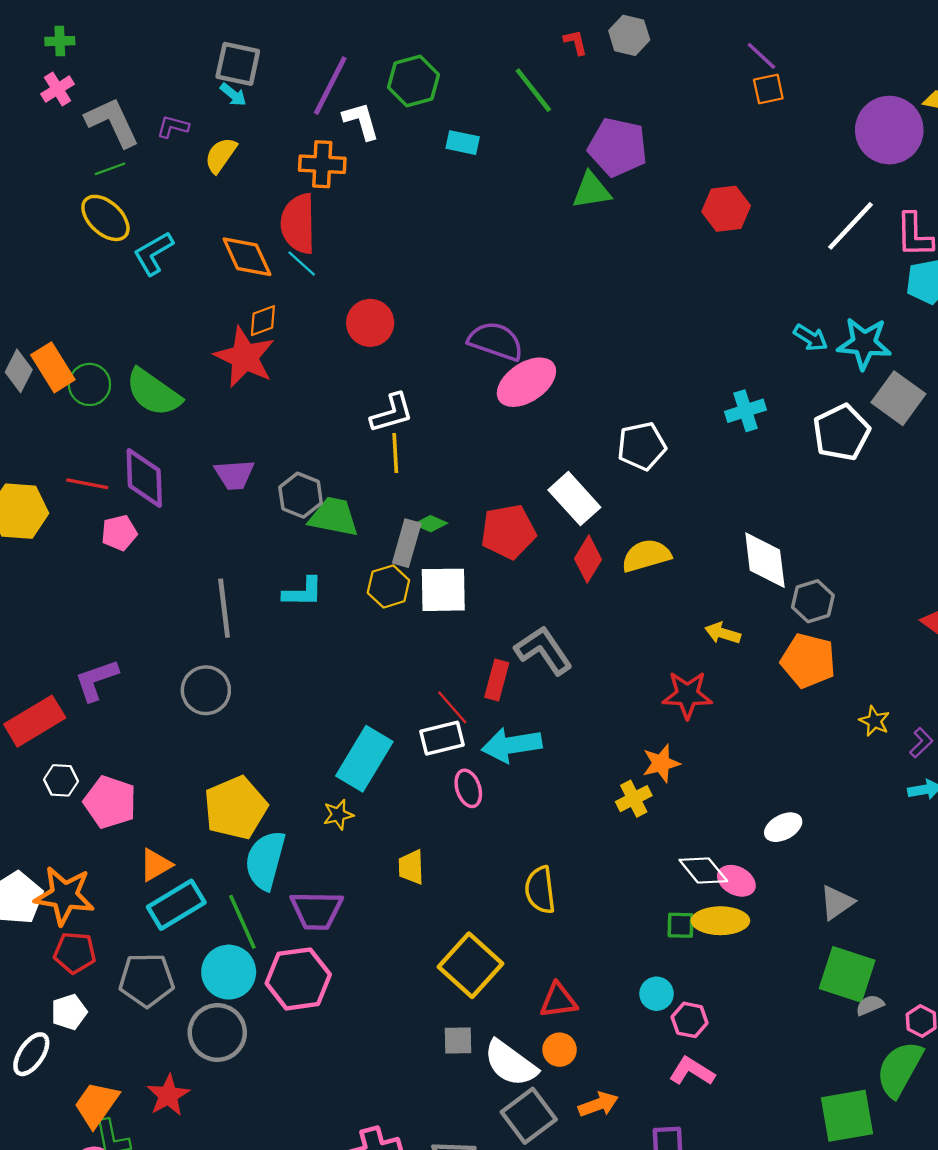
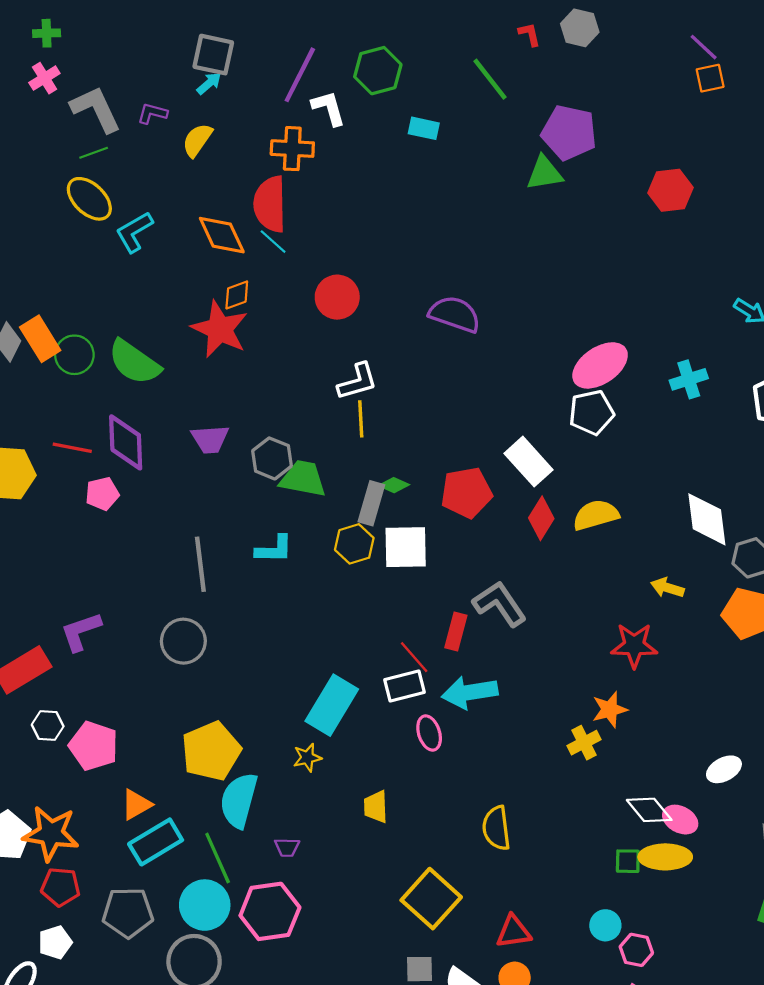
cyan arrow: (233, 95) -> (209, 83), turned -80
pink ellipse: (526, 382) -> (600, 365), moved
purple trapezoid: (317, 910) -> (287, 847), size x0.5

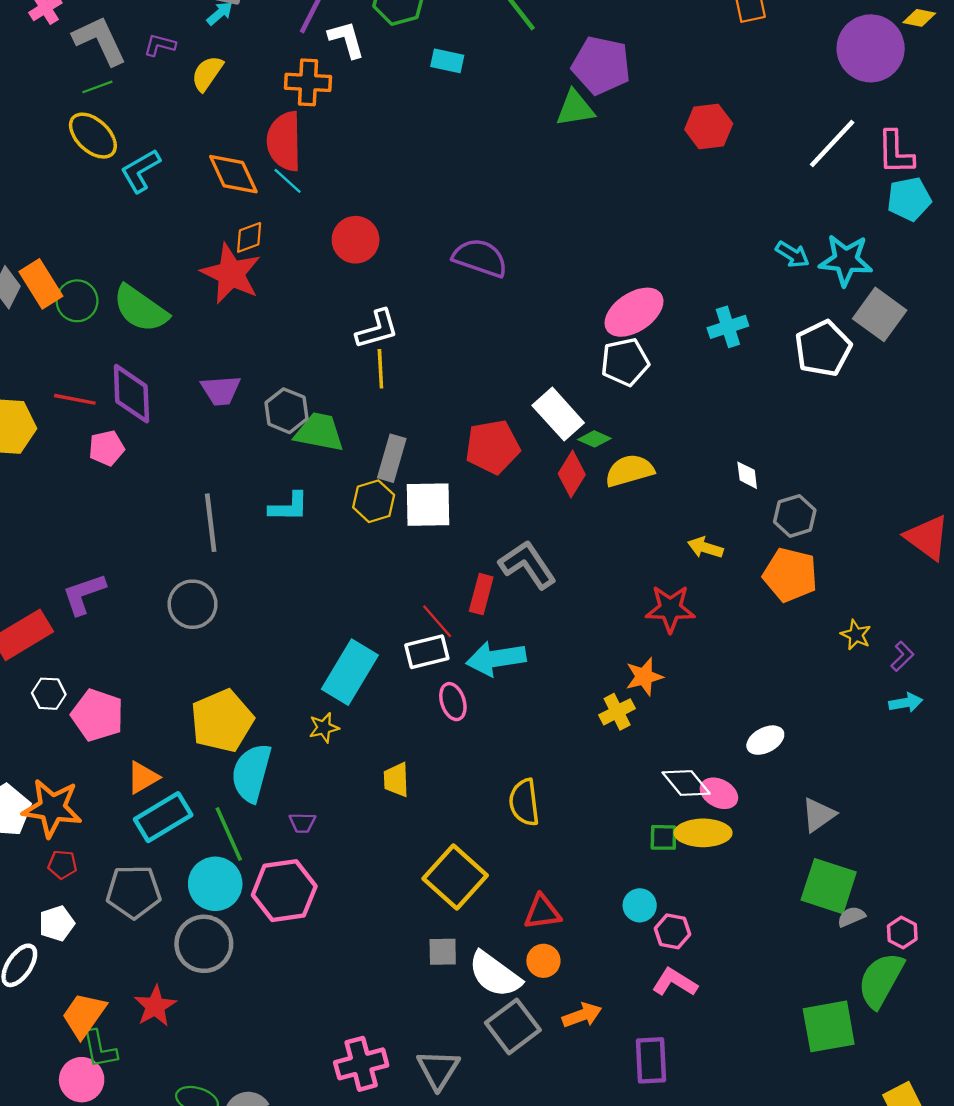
green diamond: (394, 485) -> (594, 439), moved
white diamond: (707, 519) -> (747, 475), size x0.5
red pentagon: (60, 887) -> (62, 865), size x0.7

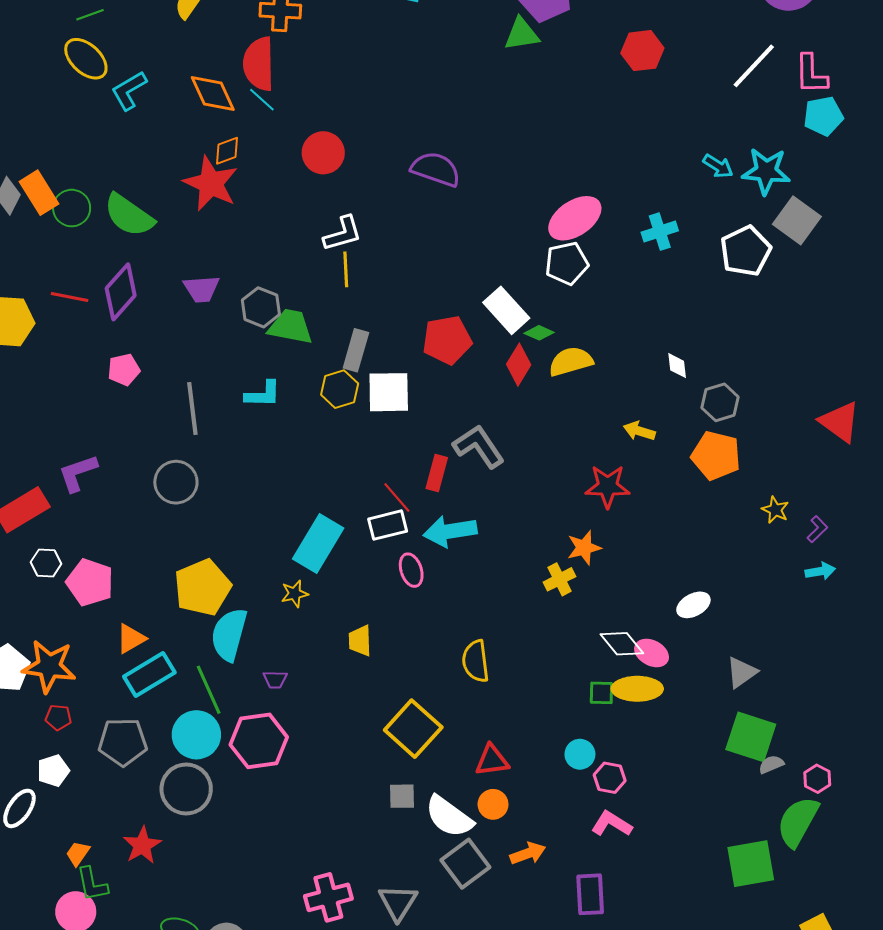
purple diamond: (131, 394) -> (121, 292), turned 44
pink pentagon: (106, 448) -> (124, 370), moved
orange trapezoid: (84, 1015) -> (78, 853), size x0.6

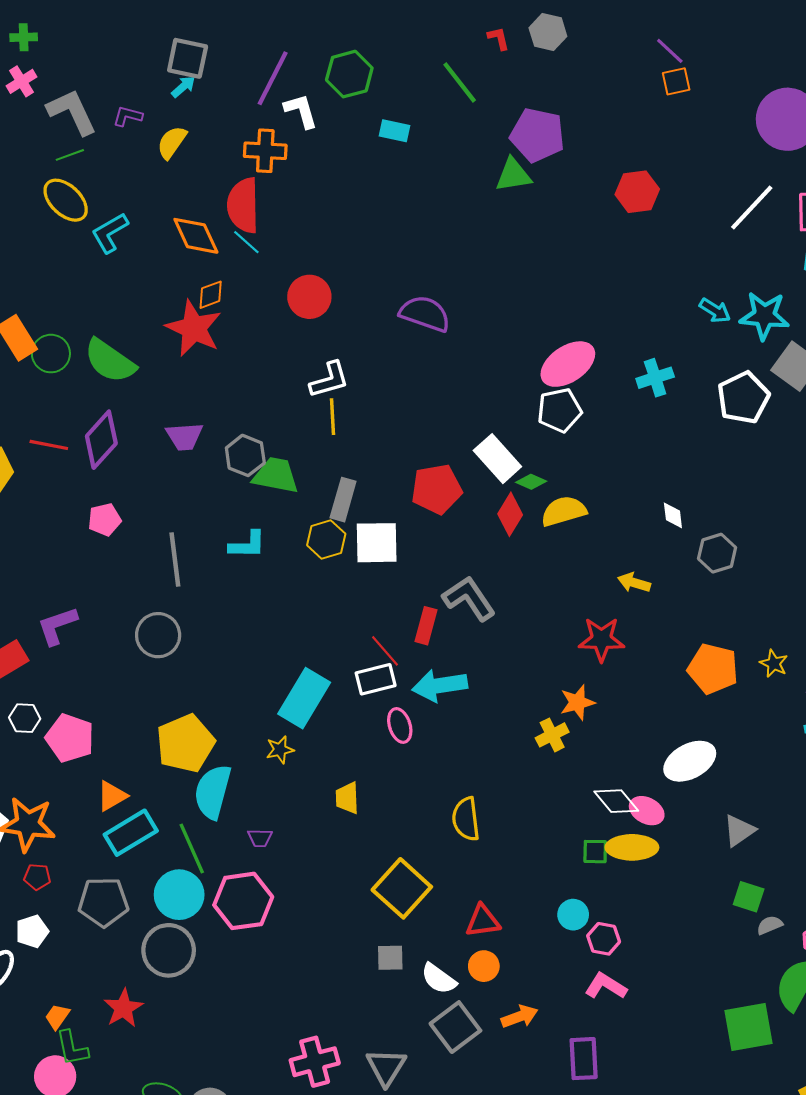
orange pentagon: (716, 456) -> (713, 669), moved
white ellipse: (693, 605) -> (690, 761), size x1.5
green square: (751, 737) -> (749, 897), size x0.6
white semicircle: (449, 817) -> (439, 979), size x0.7

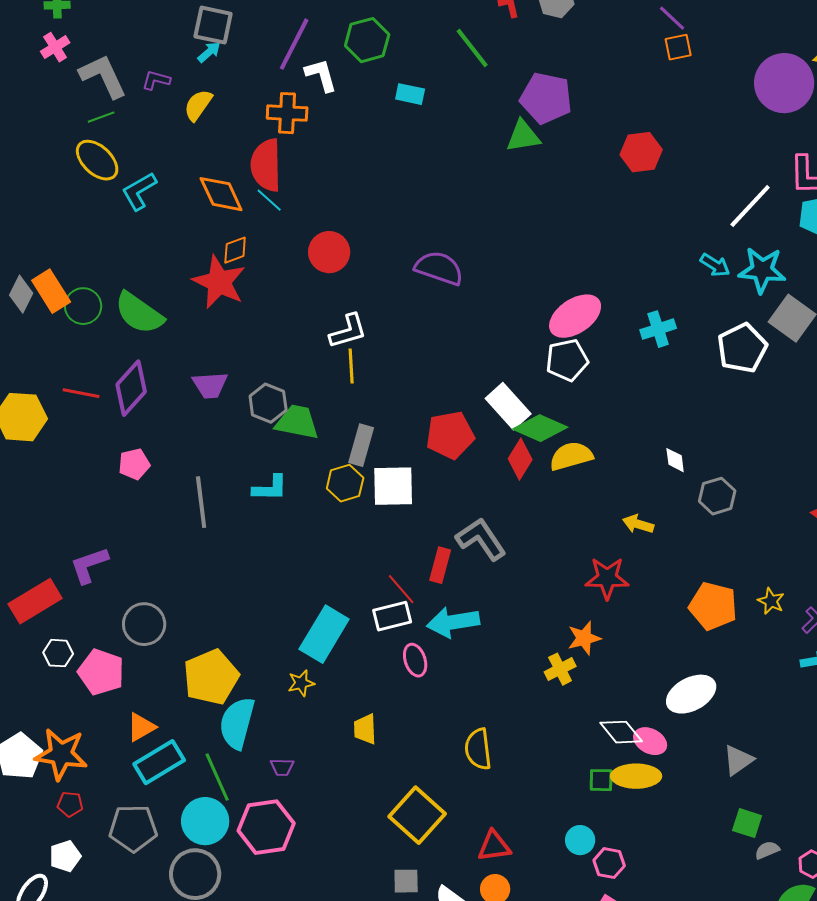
white line: (752, 207) -> (750, 206), moved
green diamond: (531, 482) -> (540, 428), size x1.8
gray circle: (158, 635) -> (144, 624), moved

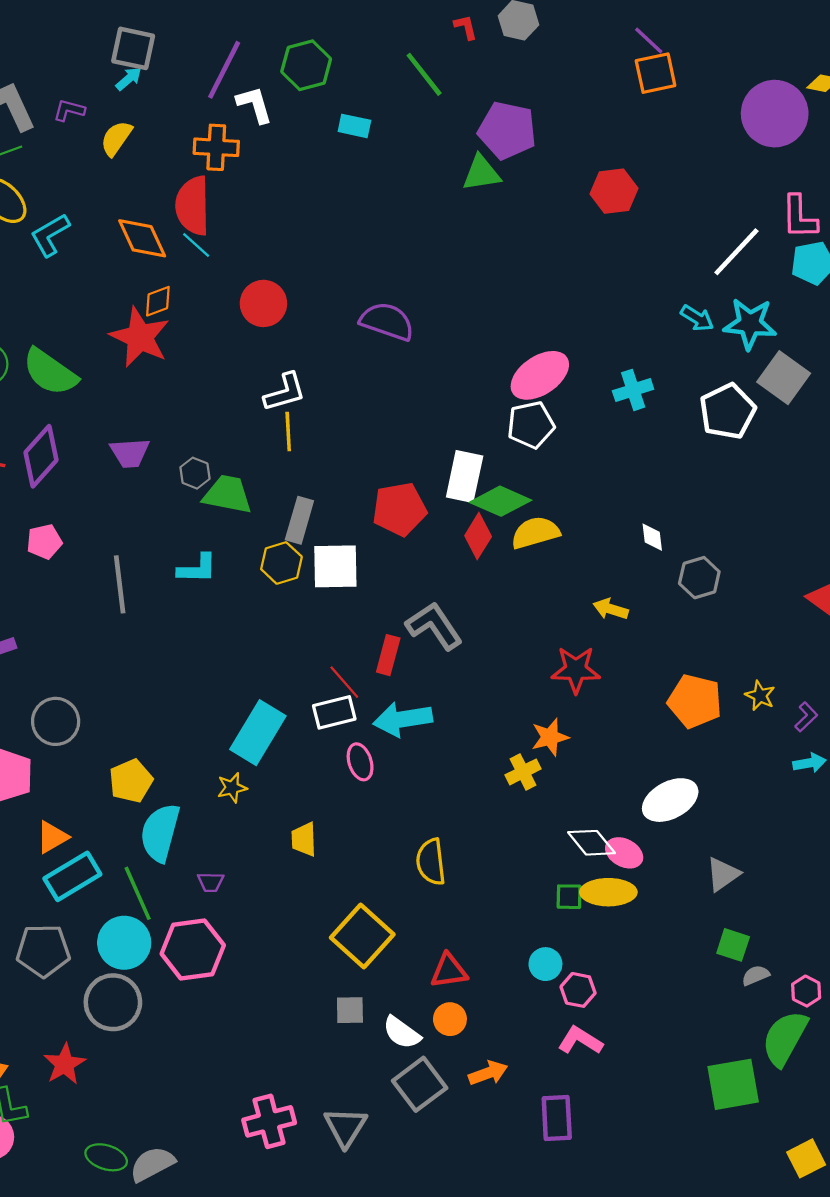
orange square: (678, 47) -> (656, 73), size x1.4
gray hexagon: (268, 403) -> (195, 473), size x0.7
white rectangle: (508, 406) -> (465, 476), turned 54
yellow pentagon: (211, 677) -> (131, 781), size x0.7

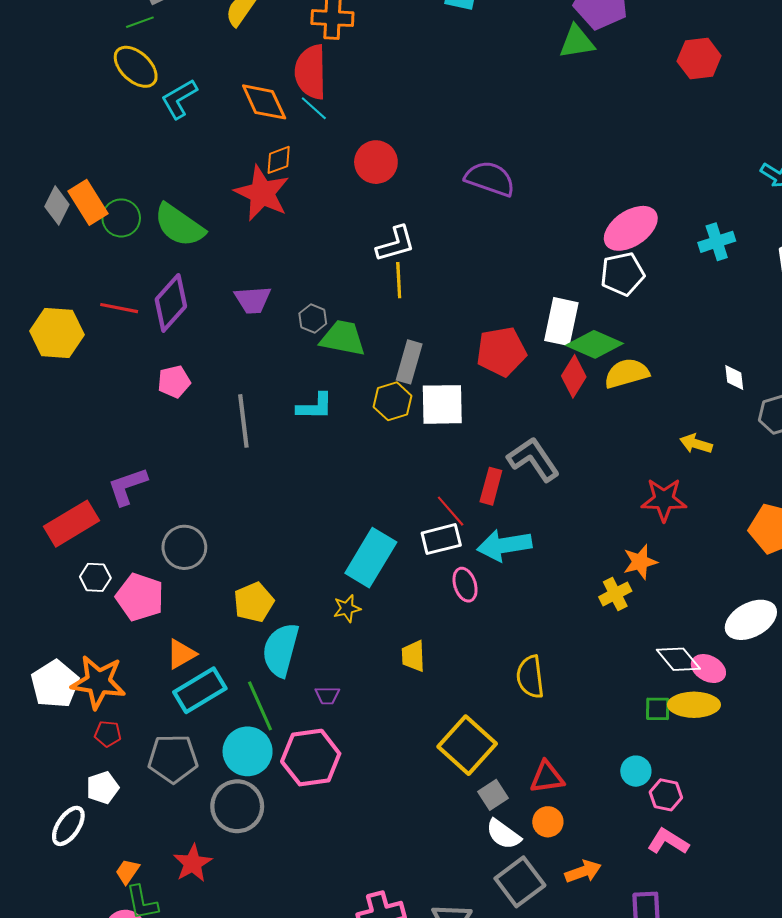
gray square: (350, 1010) -> (493, 795), moved, turned -32

